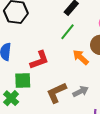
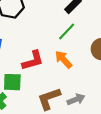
orange arrow: (81, 57) -> (63, 59), moved

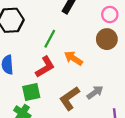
green line: (67, 32) -> (50, 39), moved

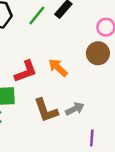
green line: (50, 39) -> (37, 16), moved
brown L-shape: (70, 98) -> (46, 110), turned -85

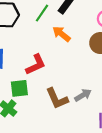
orange arrow: (58, 68) -> (62, 34), moved

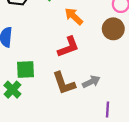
red L-shape: (36, 65) -> (68, 47), moved

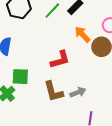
orange arrow: (74, 16) -> (82, 34), moved

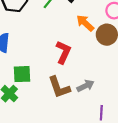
red L-shape: (60, 60) -> (63, 52), turned -45

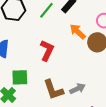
red L-shape: (63, 52) -> (47, 50), moved

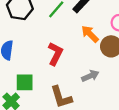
gray arrow: (77, 89) -> (90, 76), moved

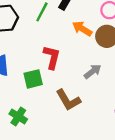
green square: (25, 82) -> (33, 79), moved

